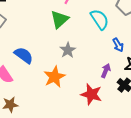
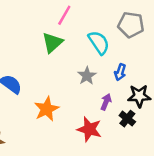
blue arrow: (118, 45) -> (120, 72), turned 48
gray star: (68, 50) -> (87, 76), moved

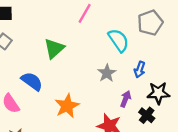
gray pentagon: (131, 25) -> (150, 23), turned -30
green triangle: (52, 42) -> (54, 48), moved

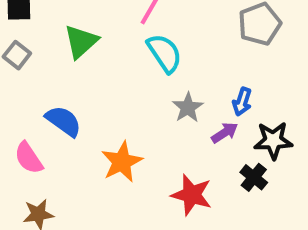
cyan semicircle: (119, 40) -> (164, 53), moved
green triangle: (54, 48) -> (81, 41), moved
purple arrow: (126, 99) -> (225, 133), moved, turned 35

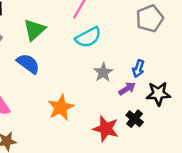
cyan semicircle: (164, 53) -> (88, 37), turned 96
blue semicircle: (64, 121) -> (28, 64), moved
black cross: (254, 177) -> (135, 119), moved

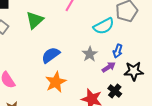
cyan semicircle: (88, 37) -> (104, 26), moved
blue semicircle: (28, 64) -> (51, 55), moved, turned -72

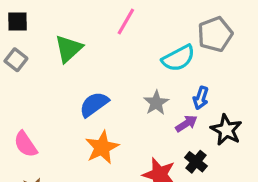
black star: (134, 71) -> (226, 130), turned 30

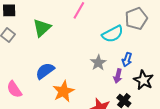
blue semicircle: (94, 104) -> (45, 71), moved
purple arrow: (186, 123) -> (118, 76), turned 136

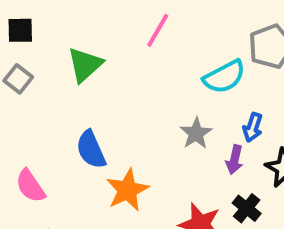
blue semicircle: (45, 71) -> (91, 150), turned -78

